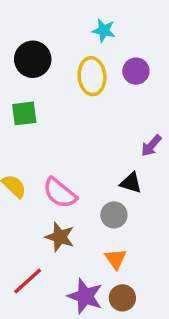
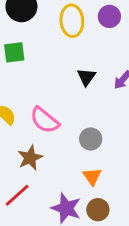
black triangle: (131, 183) -> (86, 77), moved, turned 48
brown star: (60, 237) -> (30, 158), moved, turned 30

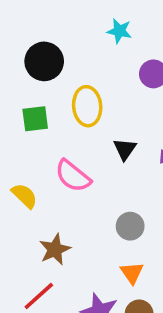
yellow ellipse: (72, 21) -> (87, 106), moved
pink semicircle: (45, 120) -> (73, 176), moved

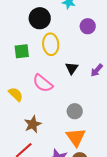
black circle: (44, 61) -> (40, 18), moved
orange triangle: (132, 273) -> (76, 137), size x1.5

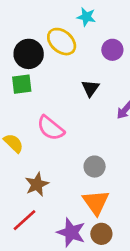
black circle: (40, 18) -> (29, 54), moved
yellow ellipse: (51, 44) -> (62, 42), moved, turned -45
black triangle: (72, 68) -> (90, 88), moved

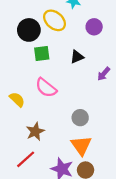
green square: (22, 84) -> (42, 54), moved
black triangle: (90, 88) -> (77, 57), turned 32

